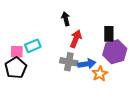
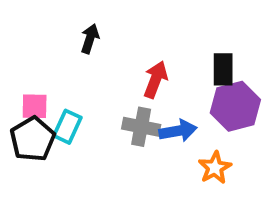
black arrow: (66, 19) -> (90, 39), moved, turned 32
cyan rectangle: (33, 46) -> (67, 127), moved, turned -42
orange star: (100, 74) -> (215, 168), moved

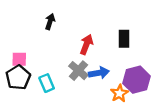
purple hexagon: (235, 106) -> (137, 80), moved
cyan rectangle: (67, 127) -> (47, 83), moved, turned -48
gray cross: (141, 127) -> (78, 71), turned 30

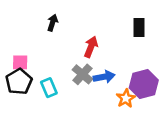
black rectangle: (124, 39) -> (139, 28), moved

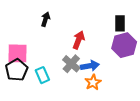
pink square: (20, 62) -> (18, 53), size x1.5
purple hexagon: (144, 84) -> (124, 45), moved
orange star: (126, 98) -> (93, 82), moved

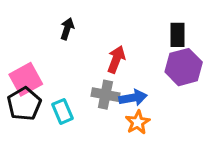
pink square: (18, 53) -> (26, 79), turned -30
gray cross: (71, 64) -> (105, 95), turned -30

